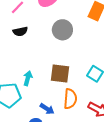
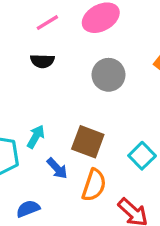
blue arrow: (47, 109) -> (57, 168), moved

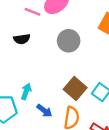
pink line: (47, 23) -> (32, 12), moved, turned 63
brown square: (88, 142) -> (75, 88), moved, turned 30

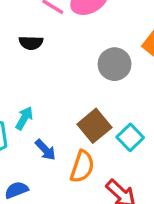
gray circle: (69, 41) -> (115, 64), moved

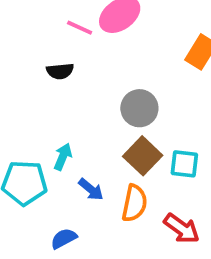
gray circle: (115, 64) -> (139, 108), moved
cyan square: (130, 137) -> (184, 164), turned -32

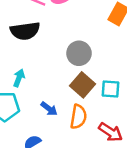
black semicircle: (60, 71) -> (25, 31), size x1.6
cyan arrow: (63, 157) -> (19, 78), moved

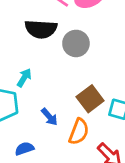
gray circle: (79, 53) -> (76, 43), moved

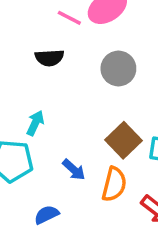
black semicircle: (41, 29) -> (49, 58), size x0.7
gray circle: (76, 43) -> (118, 69), moved

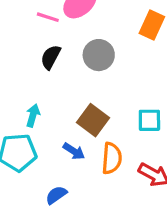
black semicircle: (49, 58) -> (51, 57), moved, turned 130
brown square: (124, 140) -> (93, 120), moved

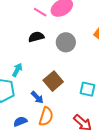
black semicircle: (51, 57) -> (36, 37), turned 35
orange semicircle: (112, 158) -> (46, 116), moved

